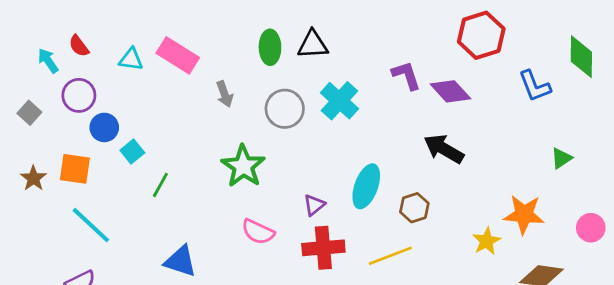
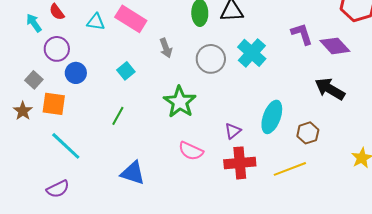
gray square: (29, 113) -> (34, 80), moved
cyan square: (132, 152) -> (126, 71), moved

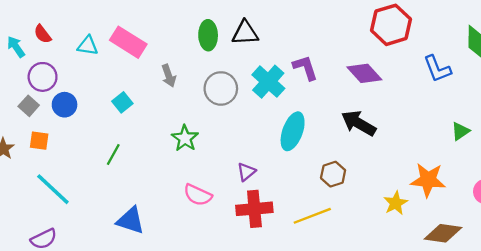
purple L-shape: (302, 34) -> (305, 68), moved
gray square: (34, 80) -> (29, 106), moved
green star: (180, 102) -> (185, 138), size x0.7
orange square: (54, 104) -> (39, 141), size x0.7
cyan ellipse: (272, 117) -> (293, 131), moved

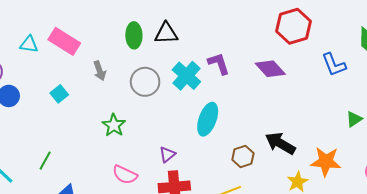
black arrow: (359, 123) -> (280, 143), moved
green line: (113, 154) -> (45, 161), moved

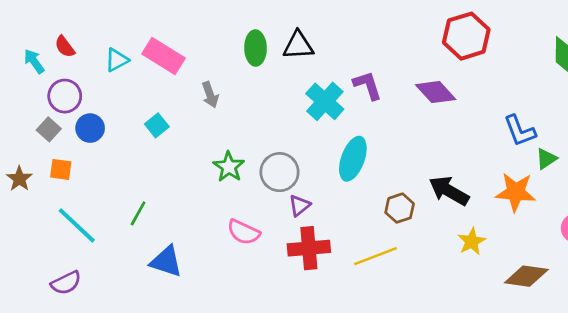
cyan triangle: (29, 44) -> (117, 60), turned -36
blue L-shape: (334, 65) -> (520, 131), moved
gray circle: (145, 82) -> (280, 172), moved
orange star: (326, 162) -> (516, 192), moved

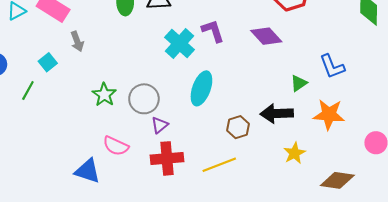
gray arrow: (210, 95) -> (77, 41), moved
green triangle: (546, 159) -> (299, 83), moved
black arrow: (449, 191) -> (277, 113), turned -32
green line: (138, 213) -> (28, 90), moved
blue triangle: (166, 261) -> (88, 171), moved

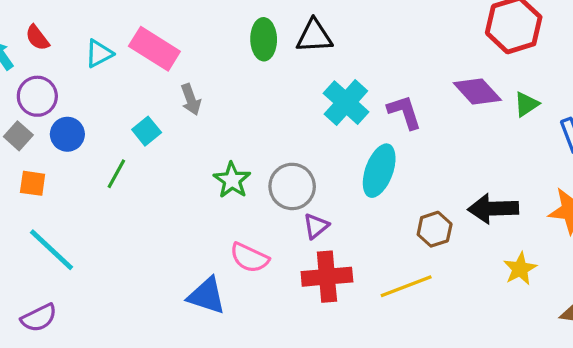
purple L-shape: (213, 31) -> (404, 112), moved
green triangle: (299, 83) -> (526, 104), moved

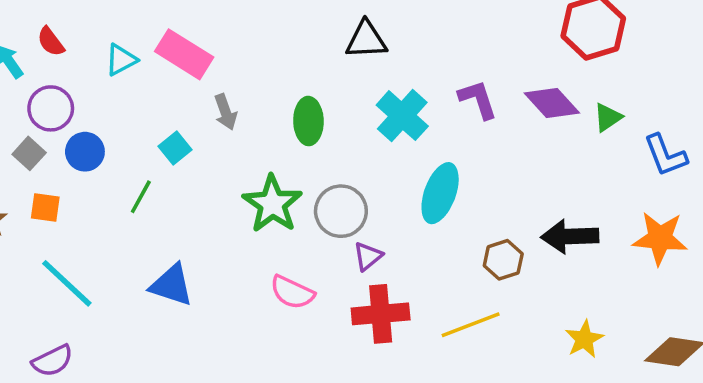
green ellipse: (264, 39) -> (308, 121), moved
purple L-shape: (404, 112) -> (478, 99), moved
green star: (232, 180) -> (272, 204), size x1.4
yellow star: (520, 269) -> (584, 339), moved
blue triangle: (207, 296) -> (171, 285), moved

